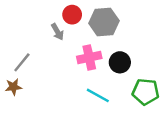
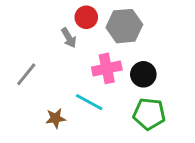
brown star: (13, 87) -> (56, 118), moved
green pentagon: (146, 92) -> (149, 114), moved
cyan line: (98, 95) -> (89, 102), moved

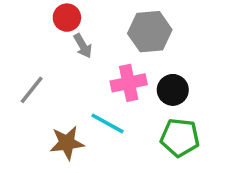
red circle: (86, 17) -> (67, 18), moved
brown star: (56, 118) -> (67, 143), size x1.4

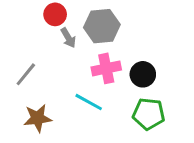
gray hexagon: (150, 32) -> (102, 26), moved
brown star: (67, 143) -> (38, 118), moved

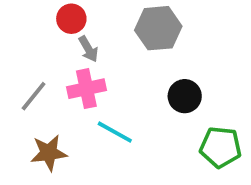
gray hexagon: (102, 26) -> (158, 28), moved
pink cross: (106, 68) -> (86, 89), moved
green pentagon: (149, 114) -> (221, 147), moved

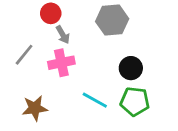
gray line: (34, 96) -> (24, 55), moved
cyan line: (115, 132) -> (95, 100), moved
green pentagon: (221, 147) -> (135, 101), moved

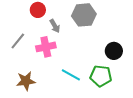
gray arrow: (63, 35) -> (55, 26), moved
black circle: (131, 68) -> (114, 51), moved

